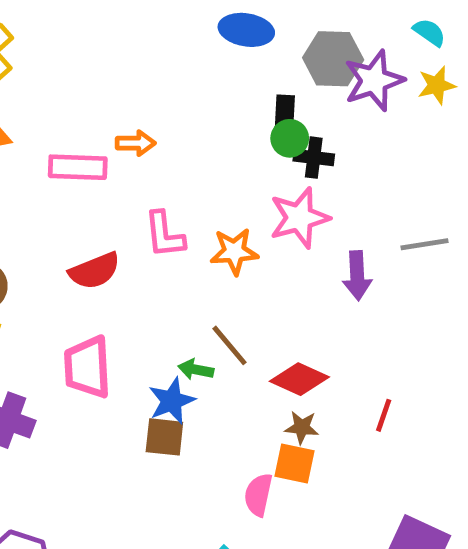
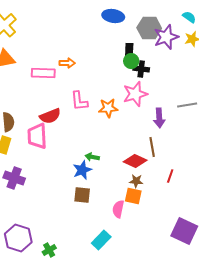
brown line: (229, 345) -> (152, 147), moved, turned 30
pink trapezoid: (87, 367) -> (37, 136), moved
brown square: (164, 437) -> (82, 195), moved

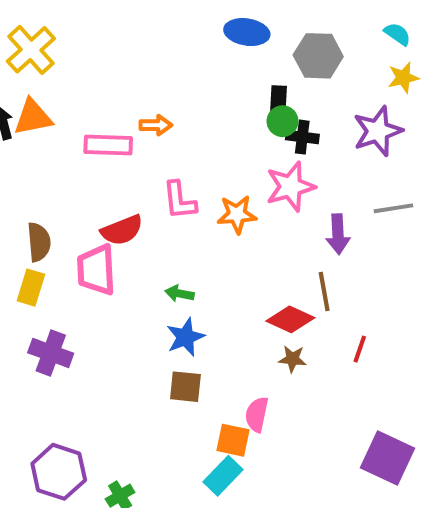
purple star: (166, 37) -> (378, 131), moved
green arrow: (92, 157) -> (179, 294), moved
orange square: (133, 196) -> (233, 440), moved

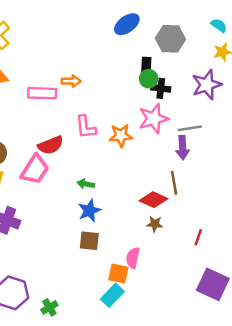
blue ellipse: (247, 32) -> (127, 24), turned -45
gray line: (393, 208) -> (190, 128), moved
pink trapezoid: (96, 270) -> (35, 169), turned -144
red line: (360, 349) -> (198, 237), moved

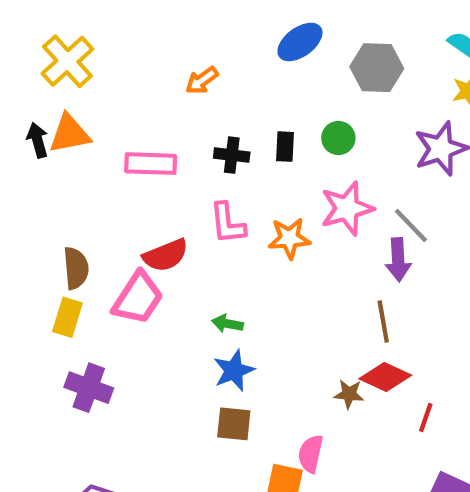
black rectangle: (146, 65) -> (285, 147), moved
orange arrow: (71, 81) -> (202, 80), moved, turned 144
black cross: (161, 88) -> (232, 155), moved
gray line: (190, 128) -> (411, 225), turned 55
red diamond: (153, 200) -> (385, 377), moved

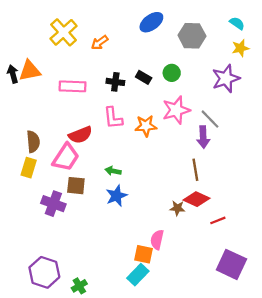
yellow cross: (67, 61) -> (64, 32), moved
black rectangle: (285, 147) -> (144, 77), turned -63
purple cross: (89, 388) -> (53, 204), moved
red line: (426, 417) -> (218, 220), turned 49
brown square: (234, 424) -> (76, 186), moved

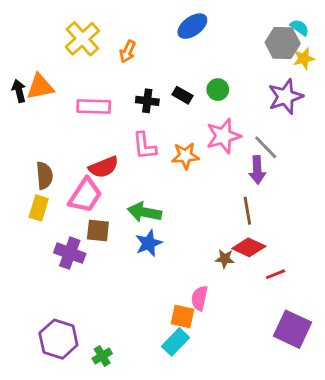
gray hexagon: (192, 36) -> (283, 43), moved
orange arrow: (100, 42) -> (128, 51), turned -30
green arrow: (113, 171) -> (144, 212), size x1.6

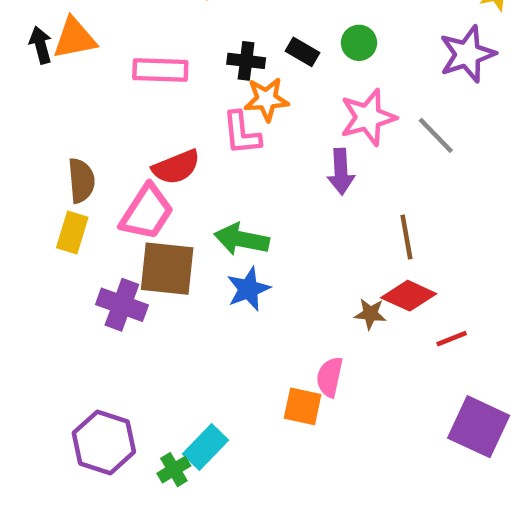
orange star: (185, 156) -> (266, 99), moved
purple arrow: (257, 170) -> (341, 172), moved
brown square: (98, 231) -> (167, 269), size x1.5
cyan rectangle: (175, 342) -> (205, 447), moved

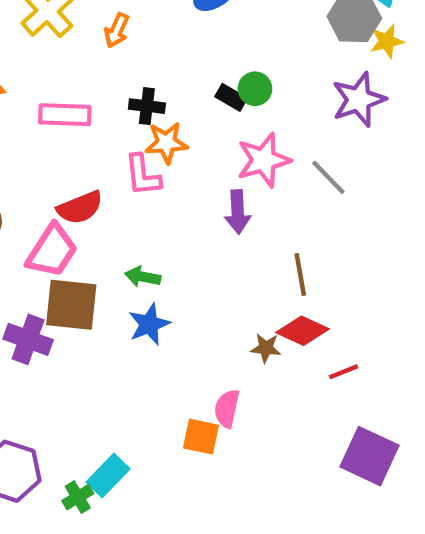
black rectangle: (303, 52) -> (231, 97), moved
green arrow: (242, 239) -> (143, 277), size x0.7

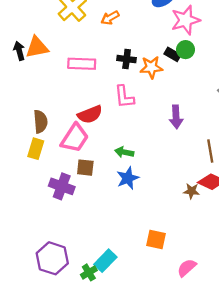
orange arrow: (117, 30) -> (110, 18), turned 36
orange star: (166, 143) -> (151, 67), moved
pink star: (264, 160) -> (186, 20), moved
brown square: (71, 305) -> (85, 168), size x0.6
pink semicircle: (227, 409) -> (187, 268), moved, turned 36

